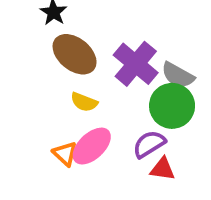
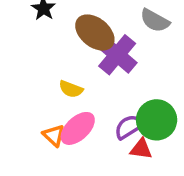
brown ellipse: (75, 54) -> (95, 33), moved
gray semicircle: (178, 75) -> (155, 21), moved
green circle: (172, 106) -> (157, 120), moved

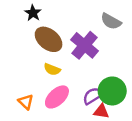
brown ellipse: (95, 33) -> (49, 39), moved
orange triangle: (54, 135) -> (26, 102), moved

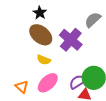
black star: (33, 13) -> (40, 13), moved
gray semicircle: (111, 21) -> (93, 20), turned 108

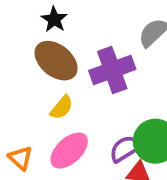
purple cross: (71, 40) -> (112, 70), turned 30
yellow semicircle: (44, 60) -> (62, 107), turned -72

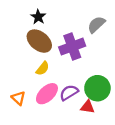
purple semicircle: (125, 149) -> (69, 93), moved

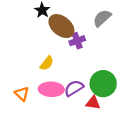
brown ellipse: (39, 41) -> (61, 26), moved
purple cross: (72, 46) -> (77, 41), size x0.6
pink ellipse: (47, 94) -> (51, 89), turned 45

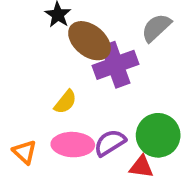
purple cross: (77, 41) -> (115, 65), size x1.6

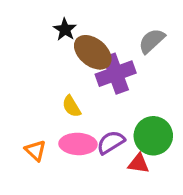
yellow semicircle: (65, 102) -> (71, 106), turned 110

